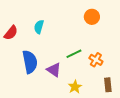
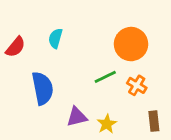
orange circle: (92, 17) -> (131, 44), moved, size x1.5
purple triangle: (54, 70) -> (77, 117), moved, turned -49

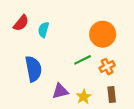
red semicircle: (15, 47) -> (21, 23), moved
orange cross: (137, 85) -> (107, 67), turned 32
brown rectangle: (154, 121) -> (112, 94), moved

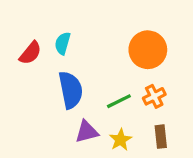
red semicircle: (21, 23) -> (30, 53), moved
green line: (83, 60) -> (119, 101), moved
blue semicircle: (33, 69) -> (71, 90), moved

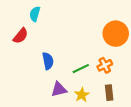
cyan semicircle: (63, 43) -> (35, 14), moved
orange circle: (148, 50) -> (116, 34), moved
blue semicircle: (71, 90) -> (48, 61), size x0.7

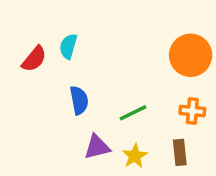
cyan semicircle: (35, 14) -> (68, 46), moved
orange cross: (105, 65) -> (192, 111), moved, turned 32

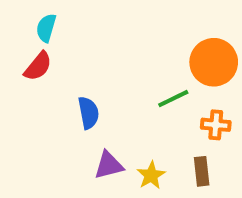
cyan semicircle: (68, 46) -> (46, 28), moved
green line: (133, 113) -> (173, 99), moved

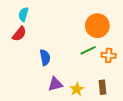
orange circle: (214, 62) -> (97, 26), moved
orange cross: (216, 125) -> (109, 55), moved

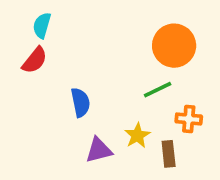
orange cross: (109, 55) -> (189, 119), moved
brown rectangle: (102, 87) -> (169, 154), moved
yellow star: (77, 89) -> (137, 136), moved

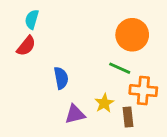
green line: (158, 90) -> (120, 68), turned 50
orange cross: (189, 119) -> (143, 91), size x1.4

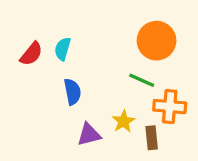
cyan semicircle: (32, 19) -> (63, 49), moved

